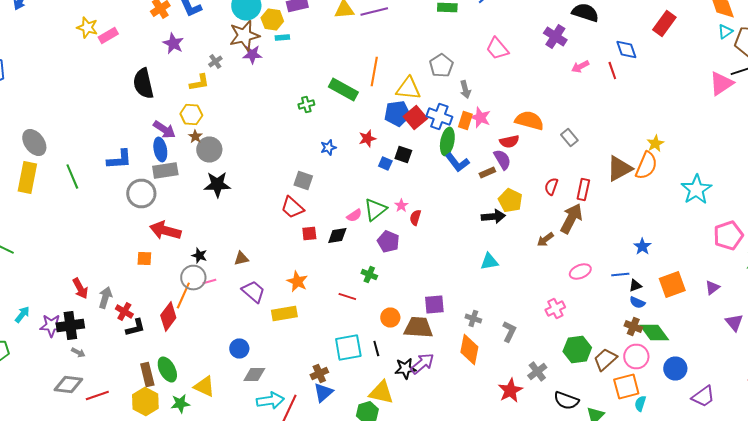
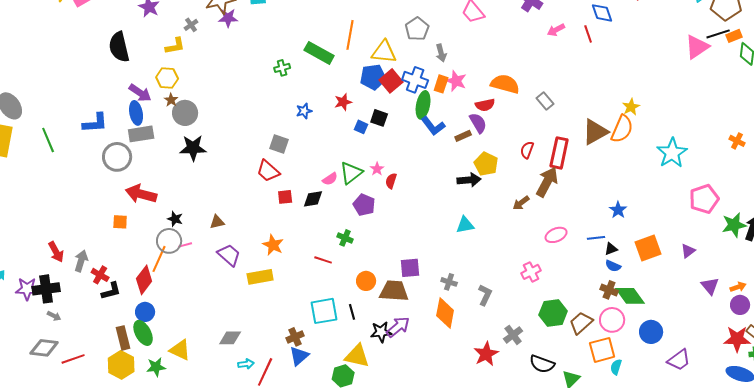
red rectangle: (583, 190) -> (559, 153), size x1.4
blue circle: (239, 348) -> (145, 312), moved
cyan arrow: (270, 400) -> (246, 364), size x0.6

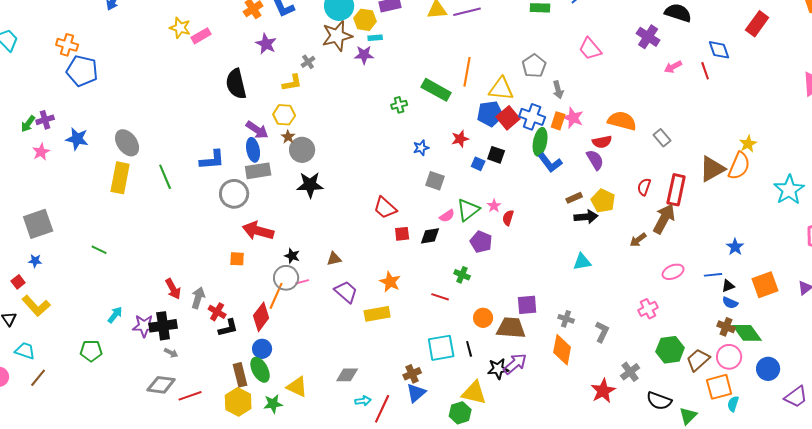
purple star: (228, 18) -> (364, 55), moved
brown rectangle: (463, 136) -> (574, 198), moved
gray square: (279, 144) -> (435, 181), moved

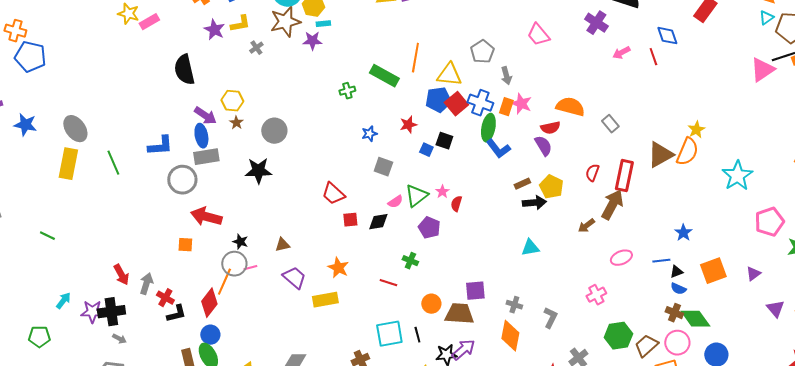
yellow L-shape: (292, 83) -> (240, 24), moved
gray circle: (302, 150) -> (274, 131), moved

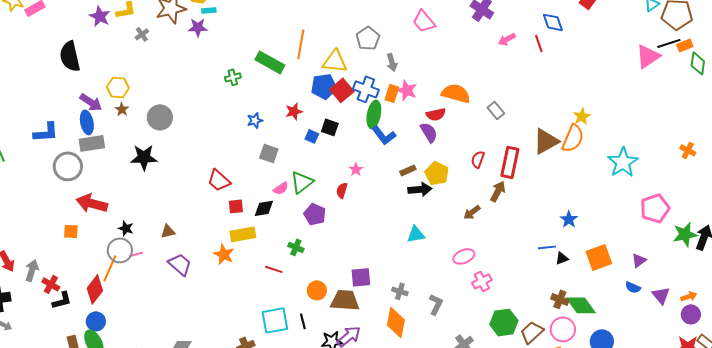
pink star: (442, 192) -> (356, 169), moved
brown arrow: (612, 205) -> (498, 191), size x0.7
pink ellipse: (621, 258) -> (464, 256), moved
blue semicircle: (678, 289) -> (633, 287), moved
yellow rectangle: (325, 300) -> (243, 234), moved

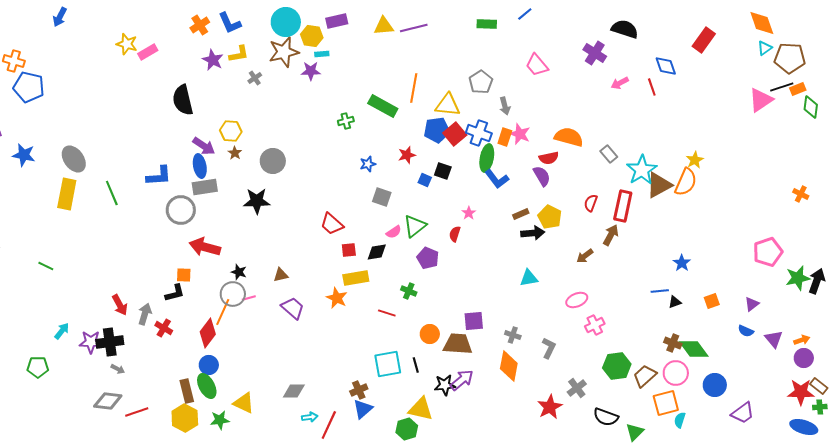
cyan star: (623, 162) -> (642, 170), moved
orange square: (599, 257) -> (712, 301), size x0.6
black L-shape: (62, 300) -> (175, 293), moved

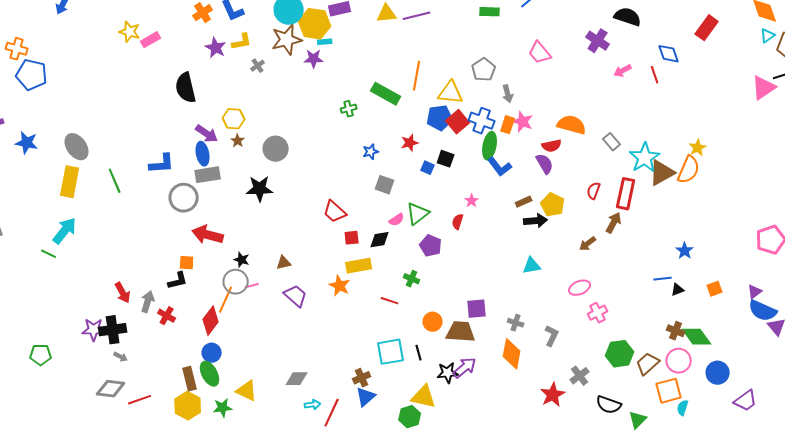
yellow hexagon: (312, 36) -> (315, 24), size x1.4
cyan arrow: (62, 331) -> (65, 231), moved, size x1.6
blue semicircle: (746, 331) -> (763, 311), moved, size x1.8

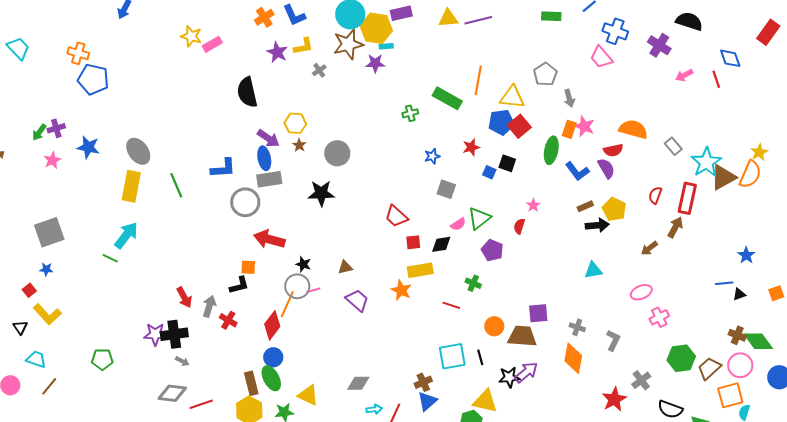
blue cross: (482, 121) -> (615, 31), moved
blue L-shape: (500, 167) -> (577, 171), moved

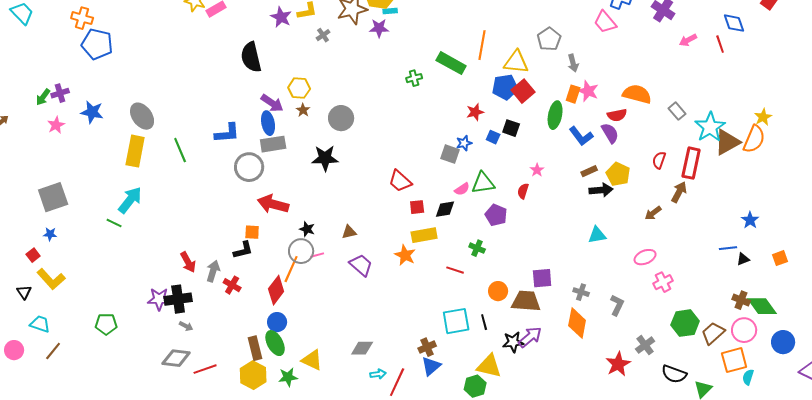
blue star: (432, 156) -> (464, 143), moved
green triangle: (479, 218) -> (483, 183), turned 30

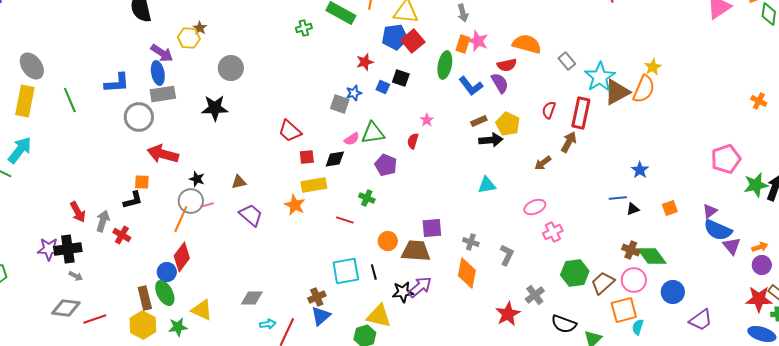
brown star: (303, 110) -> (200, 28), moved
red diamond: (276, 290) -> (182, 257), moved

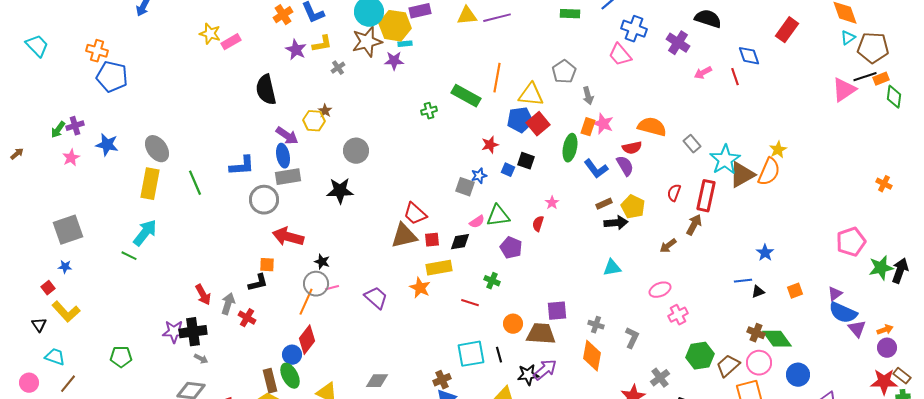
brown triangle: (239, 182) -> (404, 236), moved, size x1.8

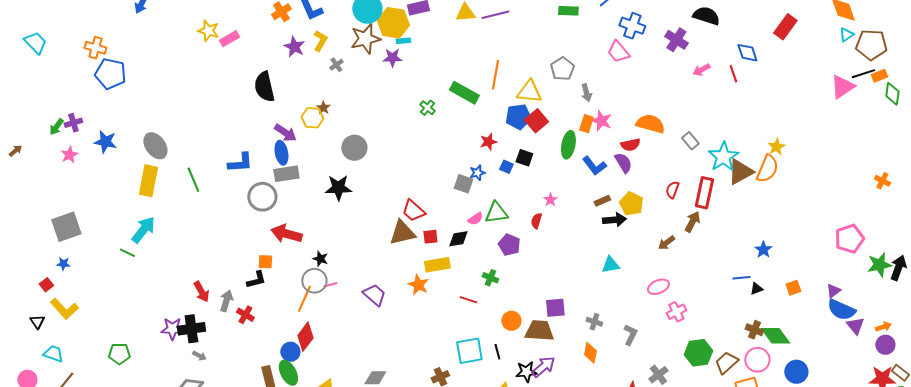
yellow L-shape: (322, 44) -> (320, 41), turned -50
green cross: (429, 111) -> (427, 108), turned -35
orange diamond: (592, 356) -> (590, 353), size x0.7

